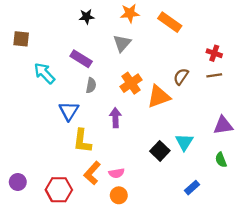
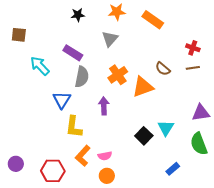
brown semicircle: (181, 77) -> (163, 69), turned -84
gray semicircle: (91, 85) -> (82, 77), size x1.5
green semicircle: (221, 160) -> (199, 144), size x1.6

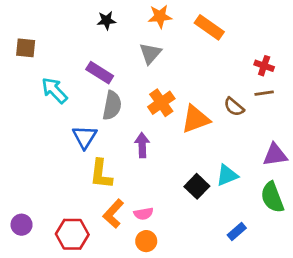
brown semicircle: (163, 69) -> (234, 107), moved
cyan triangle: (166, 128) -> (227, 175), turned 36

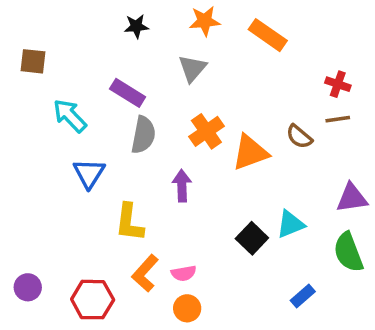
blue triangle: (85, 137) -> (89, 173), moved

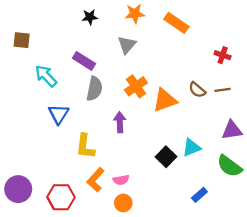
brown line: (338, 119) -> (223, 90), moved
green semicircle: (348, 252) -> (229, 166), turned -32
purple circle: (28, 287) -> (18, 189), size x1.5

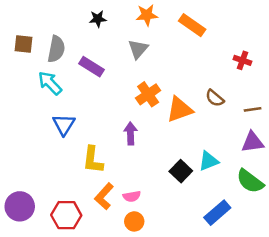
gray semicircle: (94, 89) -> (56, 49), moved
brown line: (223, 90) -> (253, 109), moved
blue rectangle: (199, 195) -> (217, 213), size x1.5

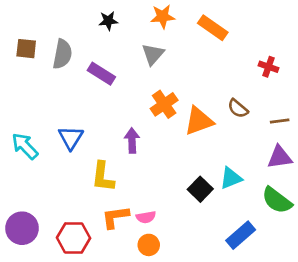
cyan arrow: (50, 83) -> (25, 146), moved
purple arrow: (130, 133) -> (132, 140), moved
orange L-shape: (104, 196) -> (115, 217), turned 40

